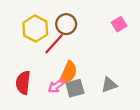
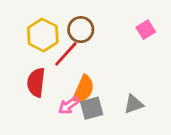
red semicircle: (23, 83) -> (36, 82), moved

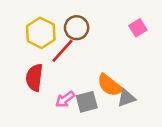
orange semicircle: (83, 89) -> (110, 85), moved, turned 104

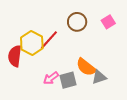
brown circle: (77, 28) -> (77, 22), moved
yellow hexagon: (41, 33) -> (32, 43), moved
red semicircle: (34, 78) -> (15, 56), moved

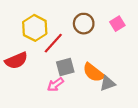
yellow hexagon: (32, 43) -> (35, 28), moved
red semicircle: (15, 56) -> (16, 61), turned -120
gray square: (68, 80) -> (65, 67), moved

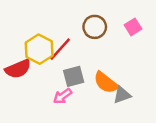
yellow hexagon: (35, 28) -> (39, 49), moved

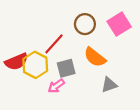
pink square: (133, 27) -> (119, 24), size x1.5
yellow hexagon: (39, 49) -> (35, 65), moved
orange semicircle: (106, 83) -> (95, 57), moved

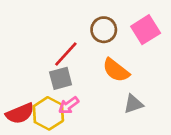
red semicircle: (16, 62) -> (20, 113), moved
yellow hexagon: (35, 65) -> (48, 113), moved
gray square: (66, 68) -> (61, 78), moved

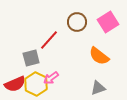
orange semicircle: (116, 70) -> (99, 56), moved
gray square: (61, 78) -> (31, 58), moved
gray triangle: (133, 104) -> (98, 88), moved

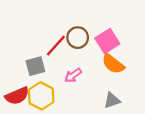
brown circle: (77, 22) -> (78, 38), moved
pink square: (108, 22) -> (107, 41), moved
pink arrow: (51, 78) -> (73, 75), moved

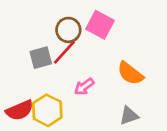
brown circle: (78, 38) -> (68, 30), moved
pink square: (107, 41) -> (100, 25), moved, turned -30
gray square: (35, 66) -> (41, 58), moved

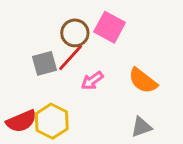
pink arrow: (84, 87) -> (92, 81), moved

